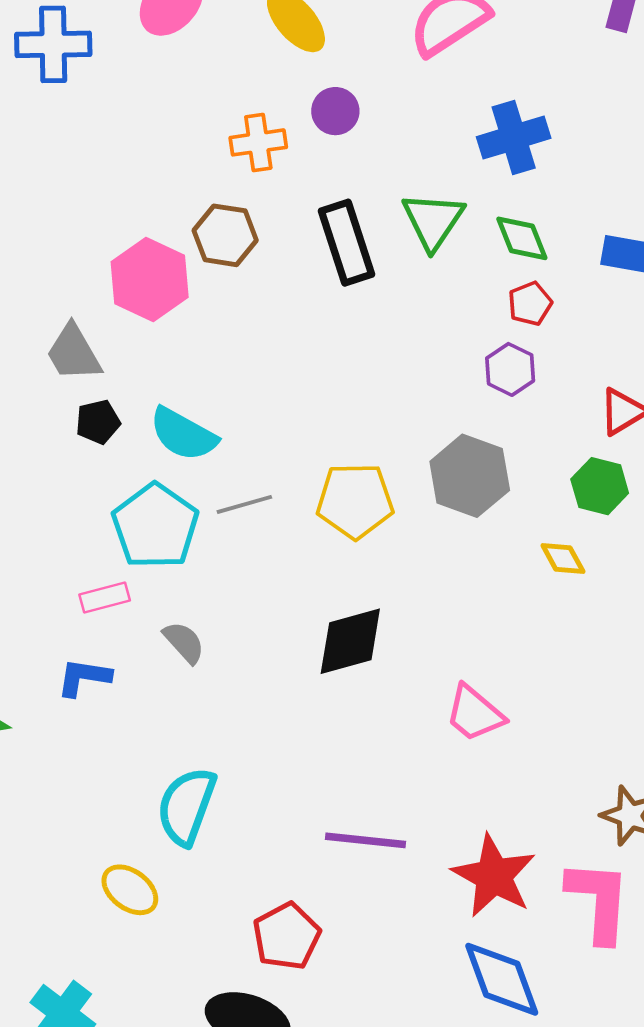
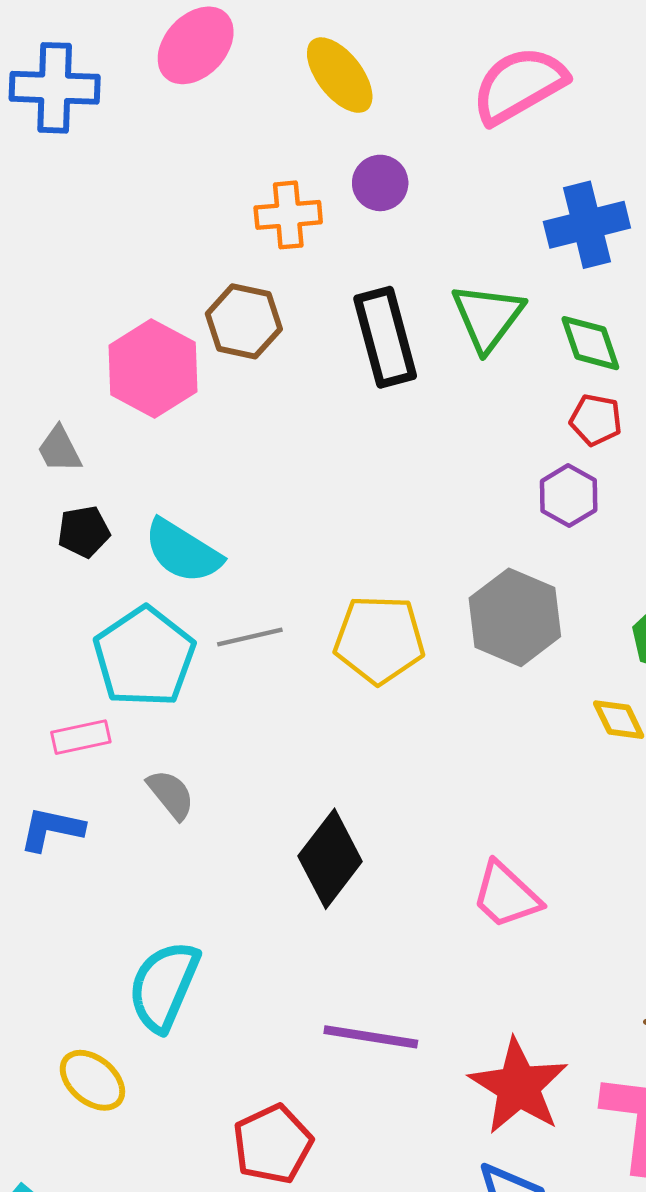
red pentagon: (530, 304) -> (596, 420), turned 30
gray trapezoid: (74, 353) -> (59, 449), size x0.7
black diamond: (350, 641) -> (330, 859), moved, turned -40

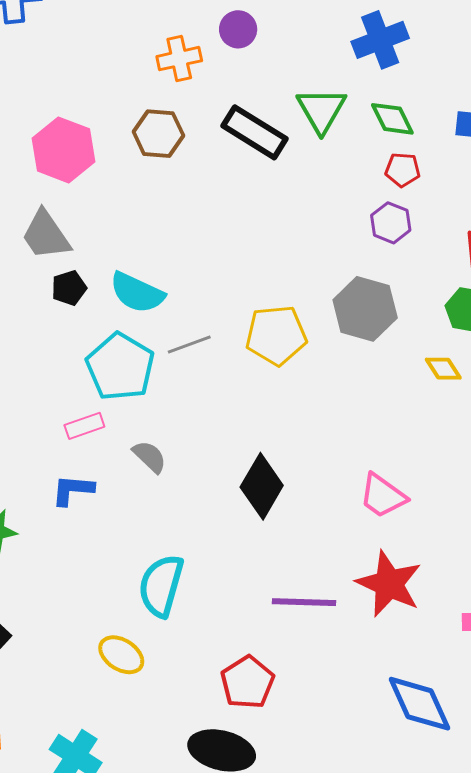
black rectangle: (385, 337) -> (254, 132), turned -36
pink hexagon: (153, 368) -> (63, 150), moved
gray trapezoid: (59, 449) -> (46, 235), size x1.6
red star: (518, 1086) -> (389, 584), moved

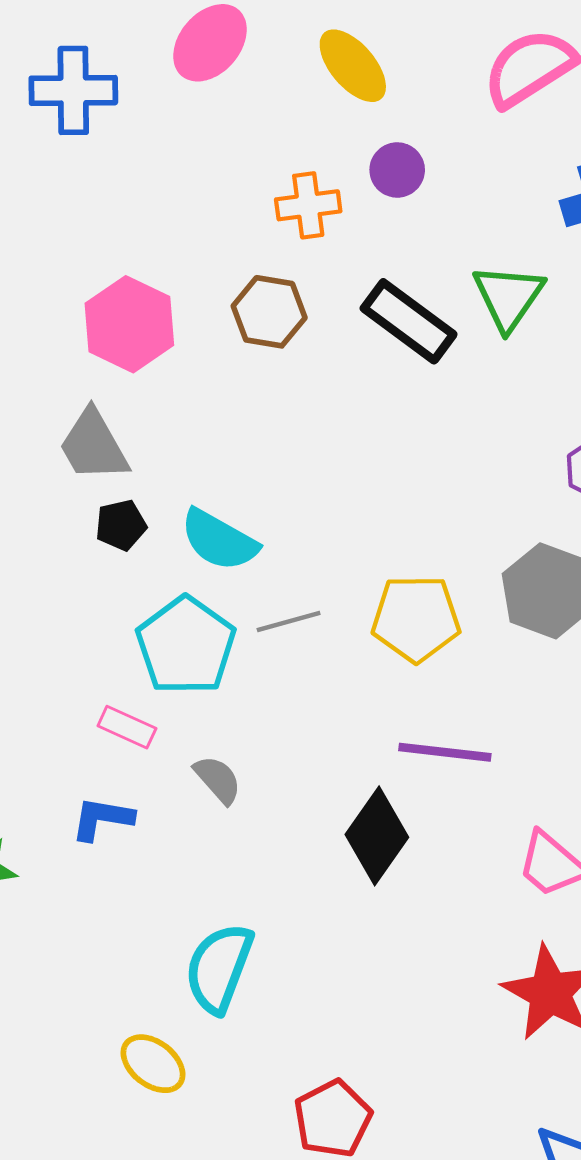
pink rectangle: (84, 426) -> (127, 727), turned 39
purple line: (304, 602) -> (445, 752), moved

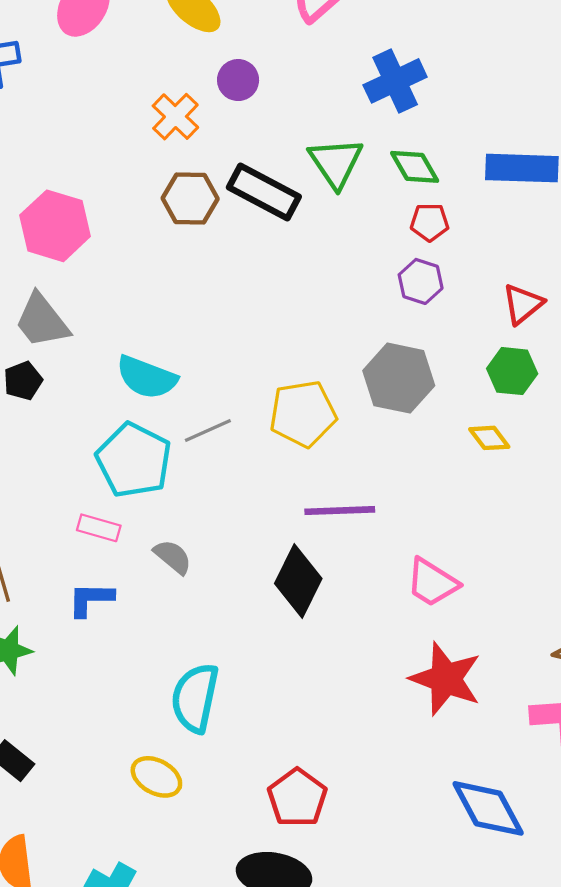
orange cross: (308, 205) -> (175, 117), turned -30
brown hexagon: (269, 312) -> (190, 198), moved
black pentagon: (121, 525) -> (23, 381), moved

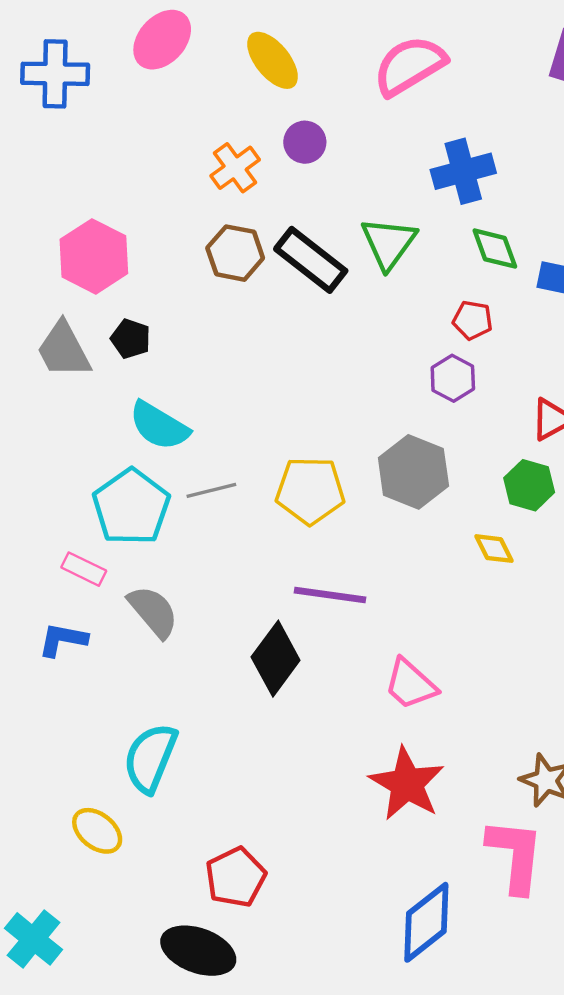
green diamond: (415, 167) -> (495, 249), moved
black pentagon: (23, 381) -> (131, 339), moved, turned 30
gray semicircle: (173, 557) -> (153, 612), size x1.4
blue diamond: (488, 808) -> (426, 922), turned 70

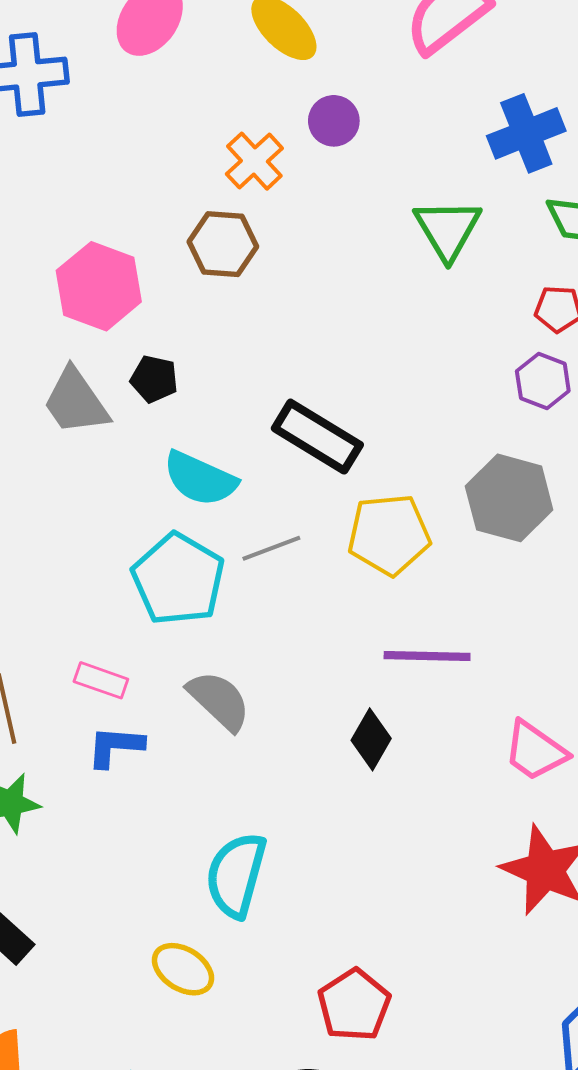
brown hexagon: (235, 253) -> (223, 244), moved
black rectangle: (311, 260) -> (317, 437), moved
pink rectangle: (84, 569) -> (101, 680), moved
black diamond: (276, 659) -> (371, 739), size x0.7

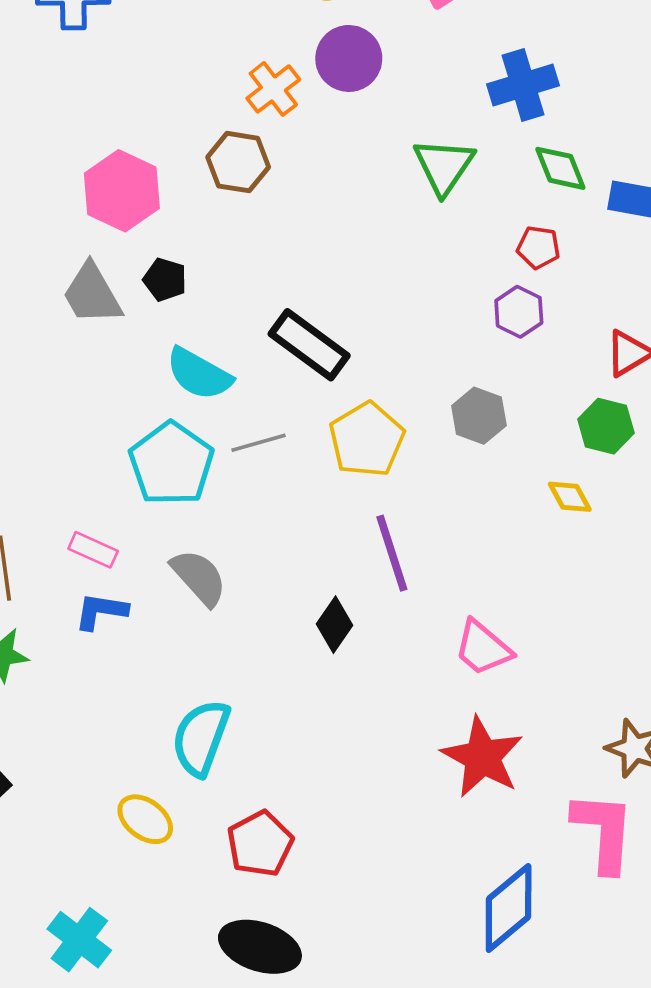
purple circle: (334, 121) -> (349, 58), size x1.4
gray hexagon: (509, 498) -> (479, 416), size x0.7
yellow pentagon: (389, 535) -> (367, 440), turned -30
purple line: (427, 656) -> (392, 553), turned 66
red pentagon: (354, 1005) -> (260, 844), moved

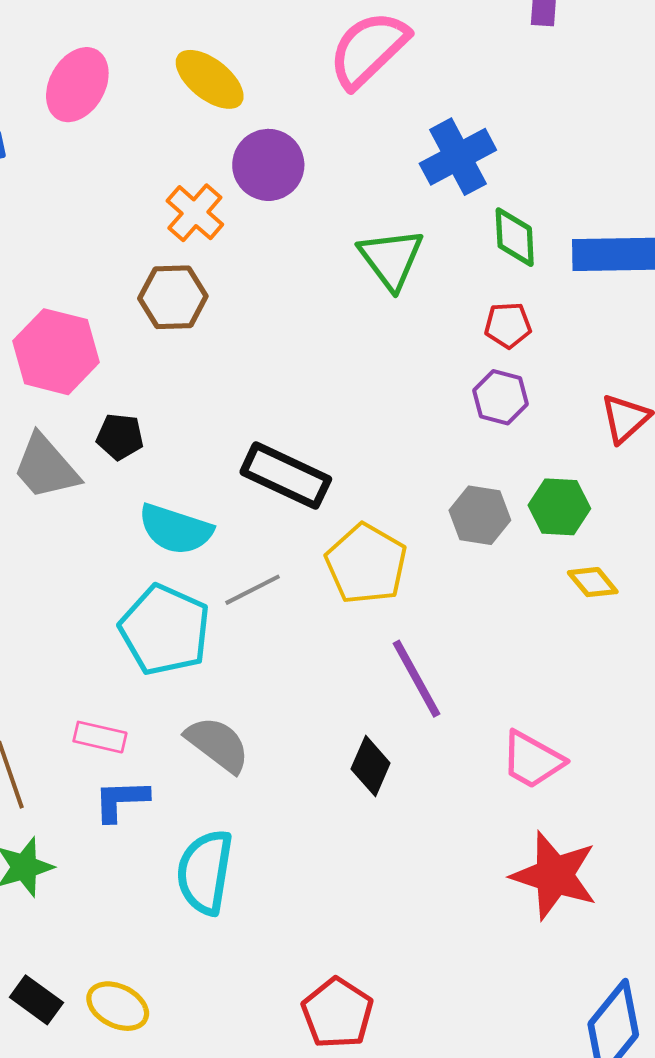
green diamond: (560, 168) -> (515, 237), turned 30
green hexagon: (606, 426) -> (559, 507), moved
cyan semicircle: (201, 738) -> (205, 872), moved
yellow ellipse: (145, 819) -> (118, 1006), moved

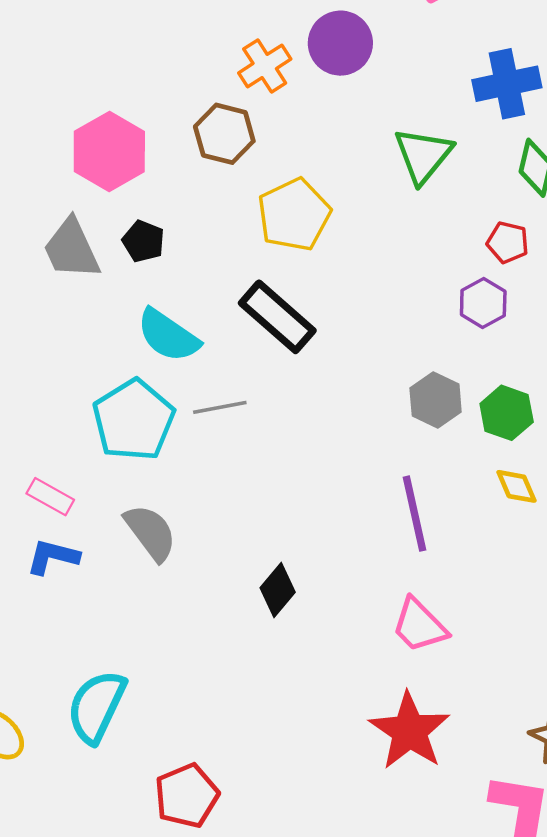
yellow pentagon: (366, 564) -> (294, 215), moved
purple line: (416, 679) -> (415, 514), moved
cyan semicircle: (205, 872) -> (96, 707), moved

